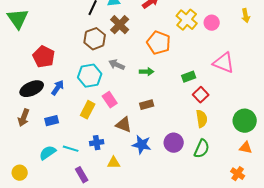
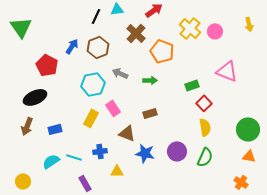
brown cross: (120, 25) -> (136, 33), moved
blue arrow: (58, 88) -> (72, 46), moved

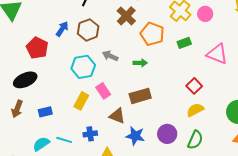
green rectangle: (192, 85) -> (184, 43), moved
brown rectangle: (150, 113) -> (140, 96), size x1.5
yellow semicircle: (205, 127) -> (195, 110), turned -108

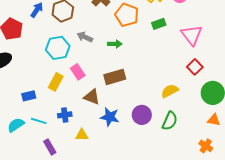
pink triangle: (217, 54) -> (192, 35), turned 30
red square: (194, 86) -> (195, 67), moved
blue rectangle: (45, 112) -> (29, 96), moved

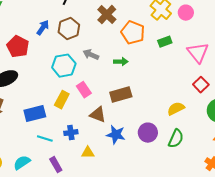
blue rectangle: (29, 96) -> (35, 114), size x1.5
cyan semicircle: (16, 125) -> (22, 163), moved

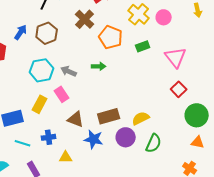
gray arrow: (91, 55) -> (69, 71), moved
brown rectangle: (121, 95) -> (109, 116), moved
yellow semicircle: (176, 109) -> (141, 118), moved

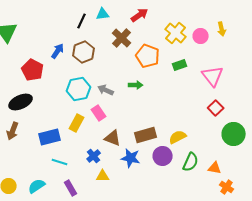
yellow arrow: (198, 10) -> (222, 29), moved
blue cross: (49, 137) -> (94, 156), moved, turned -32
orange triangle: (198, 142) -> (215, 168), moved

